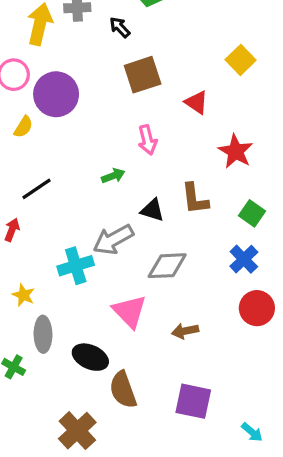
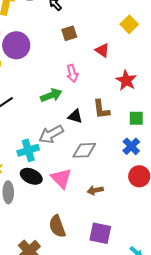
brown square: (143, 75) -> (69, 33), size x0.7
green arrow: (113, 176) -> (51, 95), size x1.5
green square: (252, 213) -> (136, 118), turned -35
black ellipse: (90, 357) -> (31, 176), moved

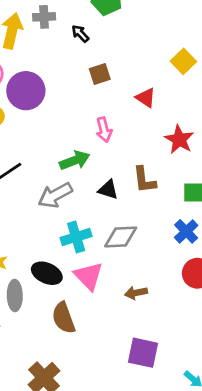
gray arrow: (51, 134) -> (55, 195), moved
cyan cross: (28, 150) -> (76, 237), moved
brown semicircle: (57, 226) -> (64, 318), moved

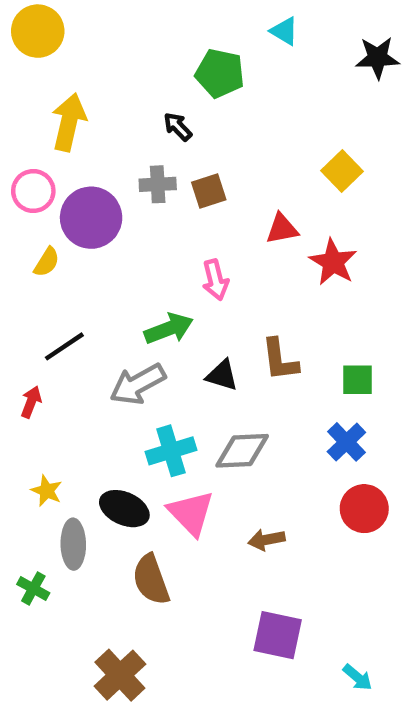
gray cross: (44, 17) -> (158, 184), moved
red triangle: (146, 98) -> (282, 229), turned -45
red star: (179, 139) -> (333, 262), moved

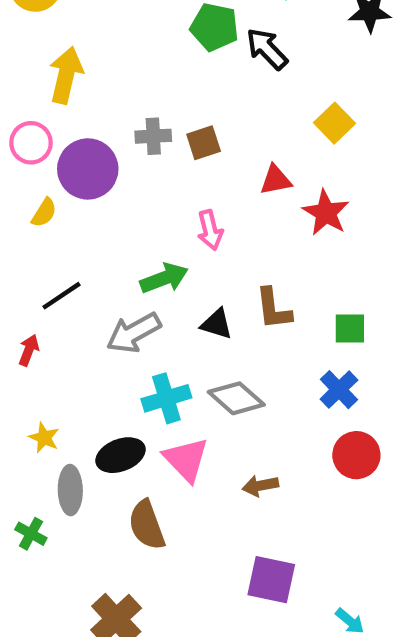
black arrow: (178, 127) -> (267, 49), moved, size x1.5
gray diamond: (242, 451) -> (236, 398), turned 44
black ellipse: (124, 509) -> (121, 455), turned -45

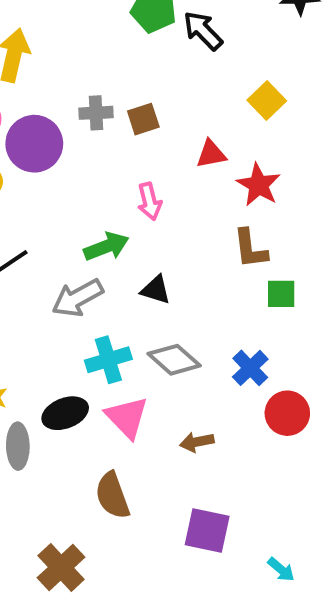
brown L-shape: (273, 309) -> (250, 249), moved
blue cross: (339, 390) -> (250, 368), moved
brown semicircle: (147, 525) -> (112, 495), moved

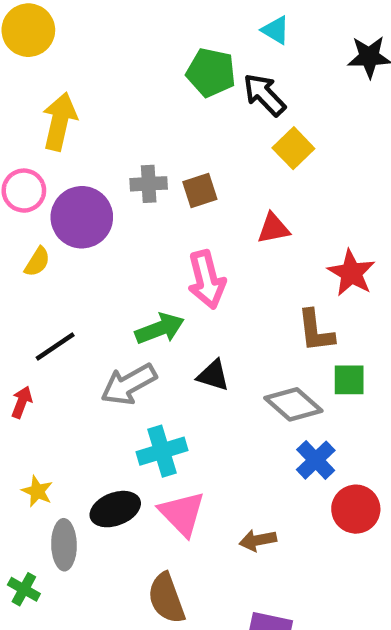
yellow square: (267, 101) -> (293, 148), moved
red star: (259, 185) -> (351, 273), moved
pink arrow: (149, 201) -> (207, 280), size x1.4
gray diamond: (174, 360) -> (293, 404), moved

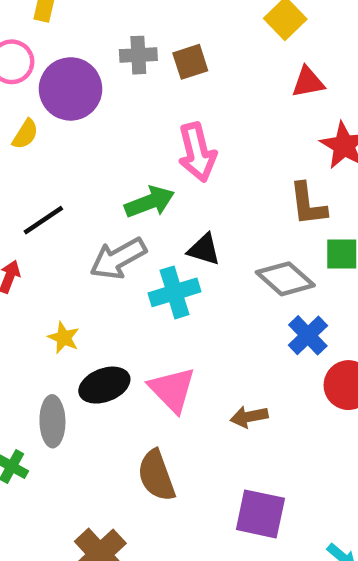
red triangle: (273, 228) -> (308, 82), moved
cyan cross: (162, 451) -> (175, 292), moved
yellow star: (37, 491) -> (64, 338), moved

